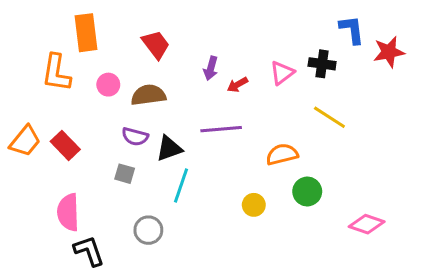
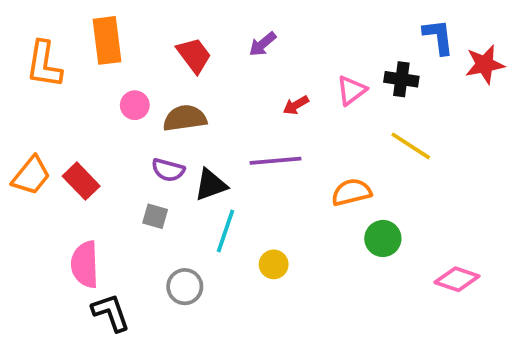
purple arrow: (211, 68) -> (263, 44), moved, turned 35
orange L-shape: (56, 73) -> (44, 64), moved
yellow circle: (254, 205) -> (274, 264), moved

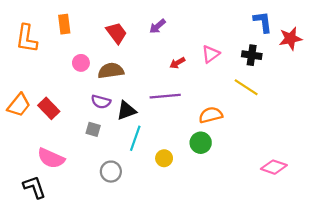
orange rectangle: (107, 40) -> (64, 24), size x0.7
black cross: (401, 79) -> (252, 55), moved
green circle: (383, 238) -> (201, 143), moved
pink semicircle: (85, 264) -> (51, 158), turned -64
black L-shape: (111, 313) -> (34, 187), moved

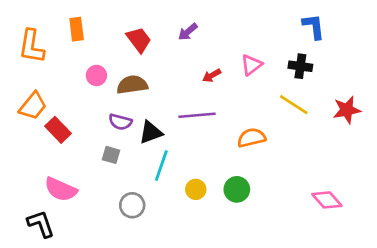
red star: (290, 39) -> (347, 110), moved
orange trapezoid: (19, 105) -> (33, 106), moved
green circle: (201, 143) -> (237, 189), moved
pink diamond: (274, 167) -> (327, 200), turned 30

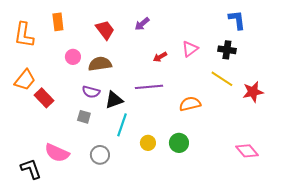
red star: (347, 110) -> (253, 92), moved
pink semicircle: (61, 189) -> (57, 153), moved

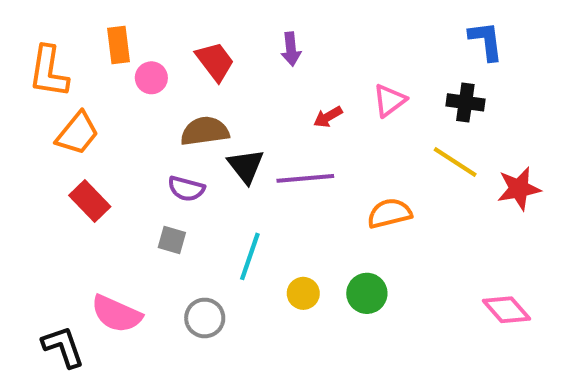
purple arrow: (142, 24) -> (291, 49), turned -56
pink circle: (73, 57) -> (151, 78), moved
orange trapezoid: (25, 80) -> (77, 133), moved
black triangle: (114, 100) -> (246, 166), moved, turned -48

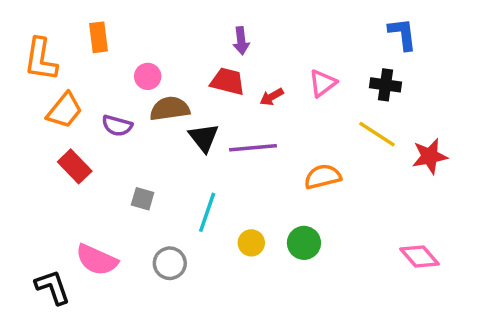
red trapezoid: (215, 61) -> (228, 81), moved, turned -39
pink circle: (151, 78) -> (148, 76), moved
purple semicircle: (186, 189) -> (117, 126), moved

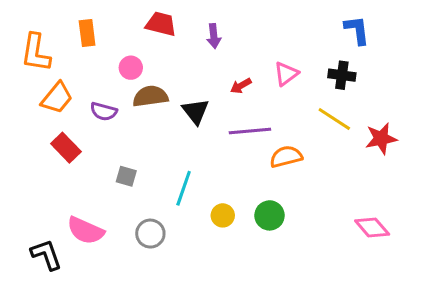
red trapezoid: (228, 81) -> (161, 24), moved
black triangle: (204, 138) -> (196, 111), moved
purple line: (253, 148) -> (250, 131), moved

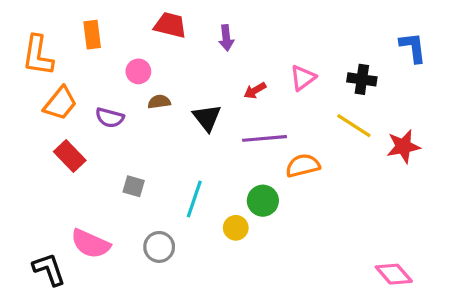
blue L-shape: (357, 30) -> (413, 47), moved
brown semicircle: (150, 96) -> (159, 102), size x0.6
green circle: (270, 215) -> (263, 201), moved
pink diamond: (372, 228) -> (394, 274), moved

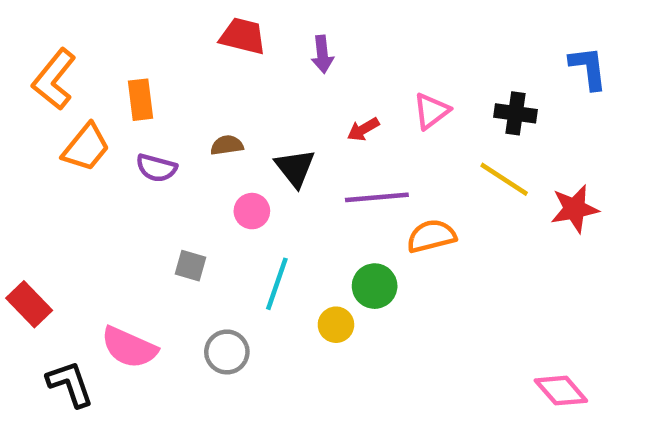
orange rectangle: (92, 35) -> (141, 100), moved
orange L-shape: (38, 55) -> (54, 79), turned 30
pink circle: (138, 71) -> (252, 211), moved
red rectangle: (70, 156) -> (29, 304), moved

